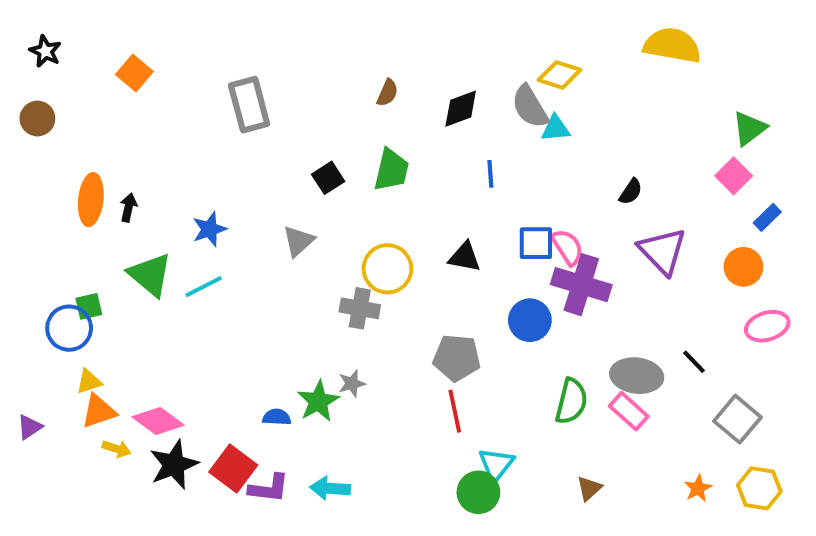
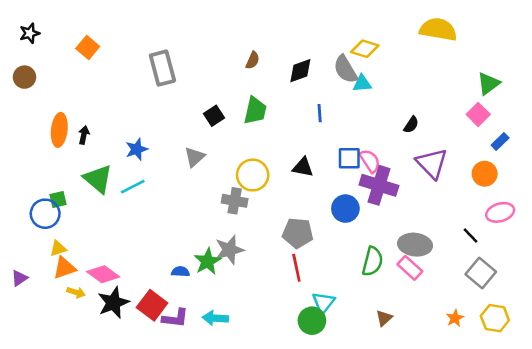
black star: (45, 51) -> (30, 33), turned 30
black line: (694, 362) -> (470, 236), moved
gray star: (352, 383) -> (229, 250), size x1.6

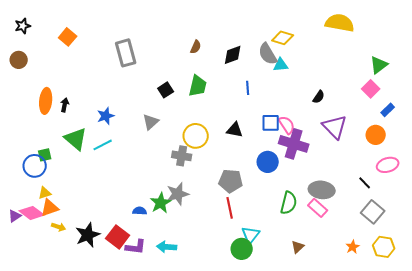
pink diamond: (103, 274) -> (32, 213), moved

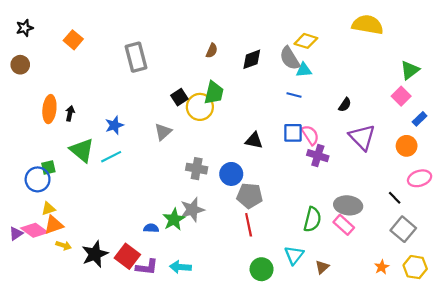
blue line: (248, 88) -> (294, 95), moved, turned -72
yellow circle: (196, 136) -> (200, 107), moved
purple cross: (294, 144) -> (318, 156), size x0.7
blue circle: (268, 162) -> (231, 174), moved
cyan triangle: (251, 235) -> (294, 255), moved

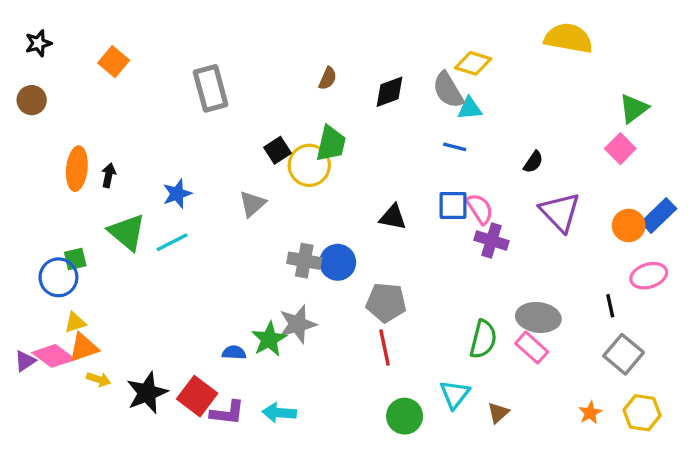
blue rectangle: (420, 119) -> (659, 215), moved, size x1.5
blue circle: (231, 174) -> (338, 262), moved
black line: (395, 198) -> (610, 306), turned 32

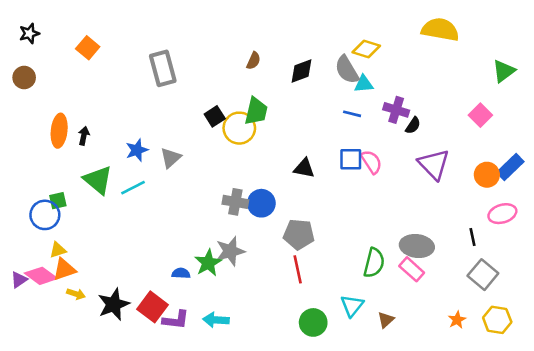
green triangle: (634, 108) -> (504, 71), moved
gray triangle: (252, 204) -> (171, 158), moved
purple cross: (492, 241) -> (396, 110), moved

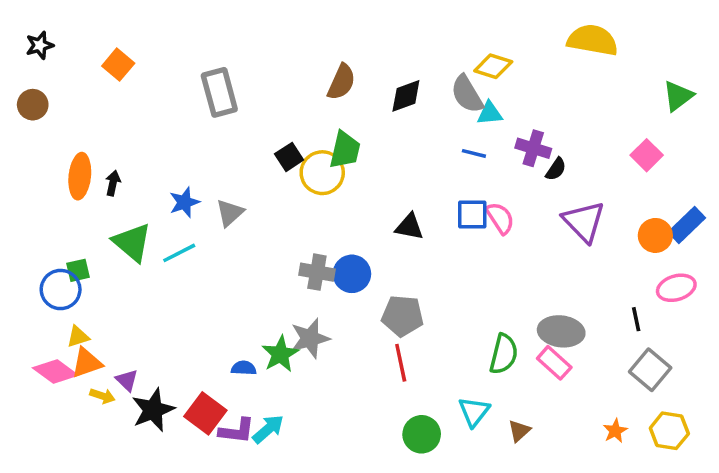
brown semicircle: (254, 61) -> (341, 82), size x1.5
purple triangle: (19, 280) -> (127, 380), moved, turned -42
cyan arrow: (216, 320) -> (268, 429), moved, turned 135

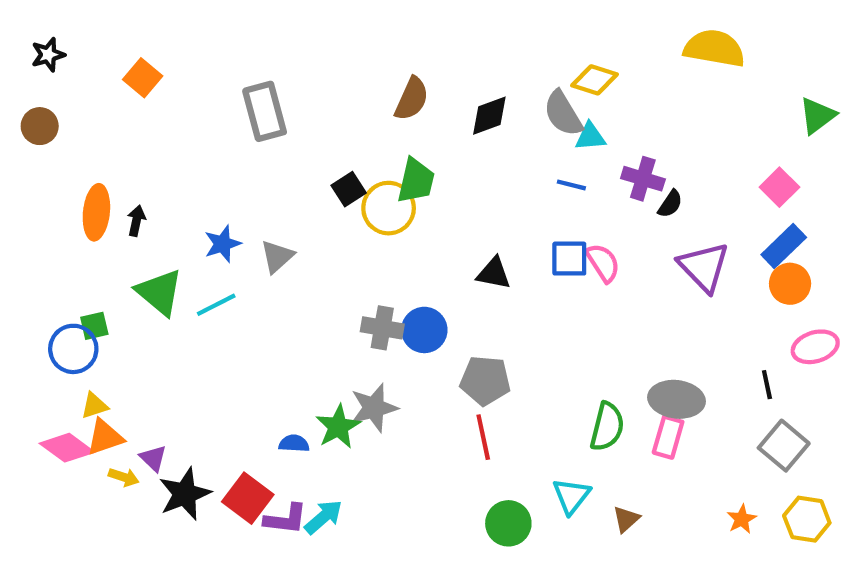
blue rectangle: (687, 225) -> (784, 246), moved
pink rectangle: (554, 363) -> (668, 437), turned 64

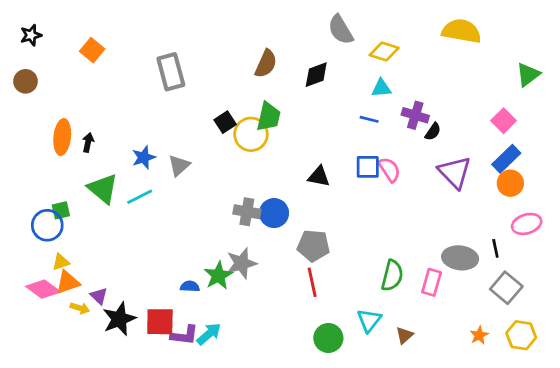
gray semicircle: (563, 113) -> (341, 30), moved
gray ellipse: (677, 399) -> (460, 258), moved
red square: (248, 498) -> (160, 322), turned -36

